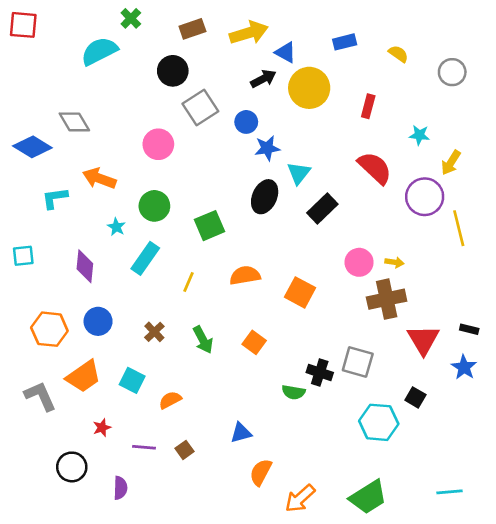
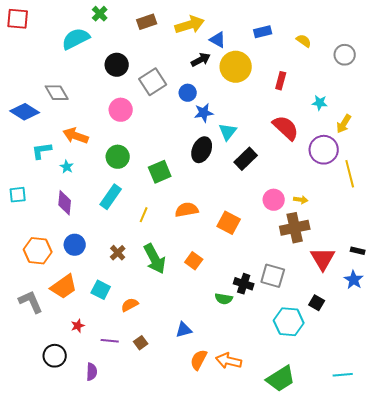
black circle: (173, 71) -> (117, 65), moved
cyan star: (116, 227) -> (67, 167), moved
green arrow: (203, 340) -> (155, 259), size x1.4
orange arrow: (300, 498) -> (229, 361), moved, turned 55

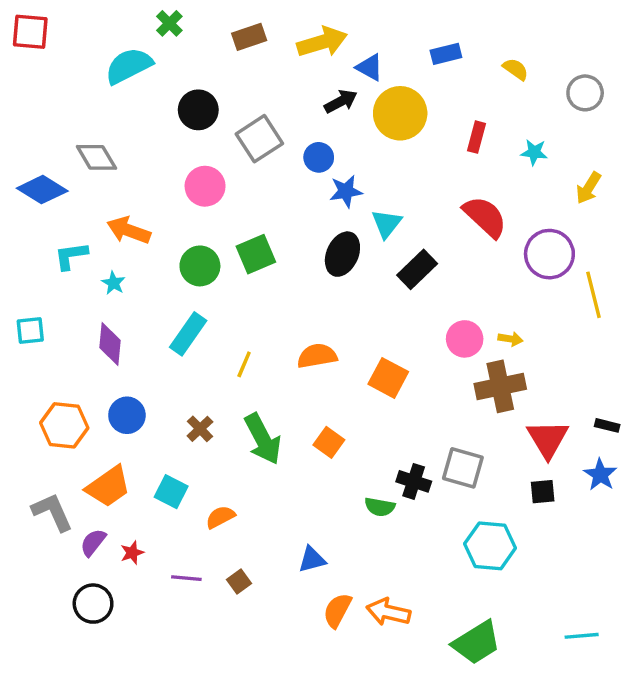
cyan star: (320, 103) -> (534, 152), moved
yellow arrow: (344, 124) -> (588, 188), moved
green square: (160, 172) -> (256, 254), moved
black square: (317, 303) -> (543, 492), moved, turned -35
purple semicircle: (92, 372) -> (93, 542), moved, turned -144

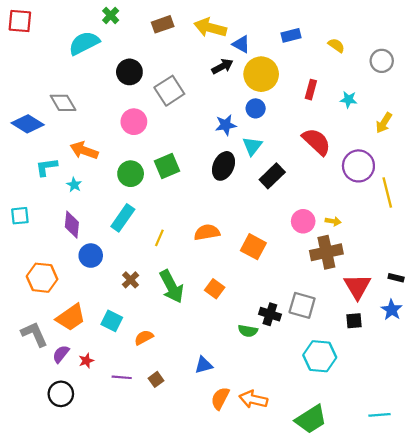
yellow arrow: (322, 42) -> (210, 28), turned -148
blue circle: (319, 157) -> (256, 108), moved
blue circle: (127, 415) -> (91, 256), moved

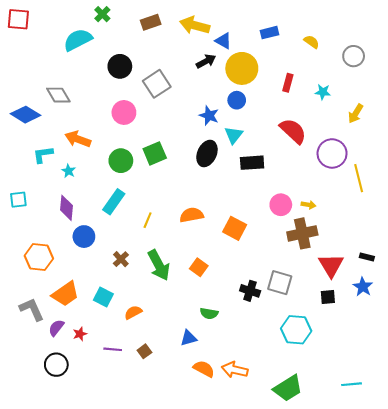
blue star: (226, 125) -> (209, 116), turned 30
black rectangle: (272, 176) -> (252, 163), turned 40
green semicircle: (248, 331) -> (209, 313), moved
orange semicircle: (220, 398) -> (204, 369), turned 90

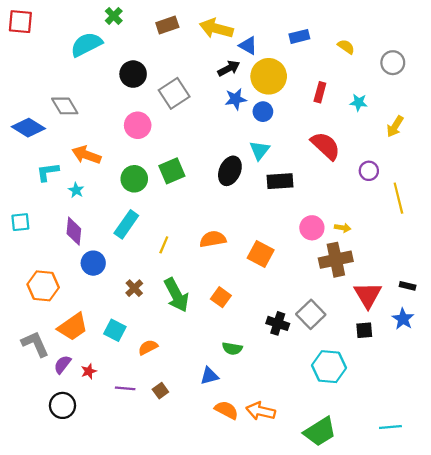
blue star: (209, 116) -> (236, 99), moved, turned -30
purple circle: (332, 153) -> (369, 171), size x0.6
gray square: (280, 283) -> (311, 314), turned 30

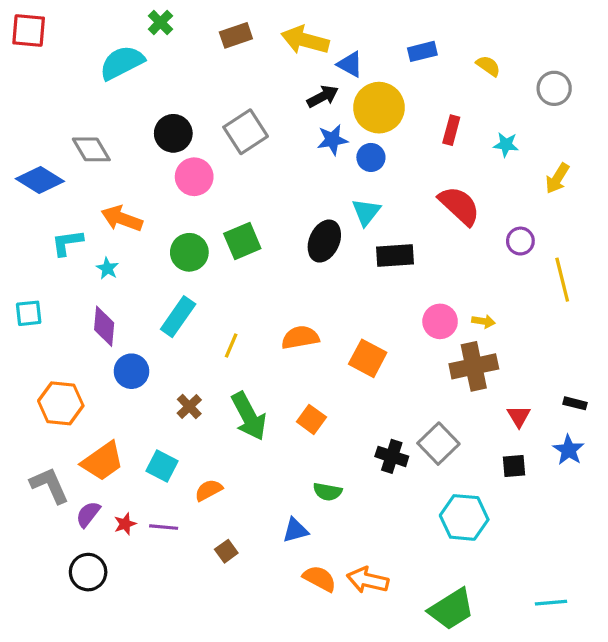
black circle: (133, 74) -> (173, 133), moved
red triangle: (368, 295) -> (519, 416), size x0.6
purple line: (125, 388) -> (164, 527), moved

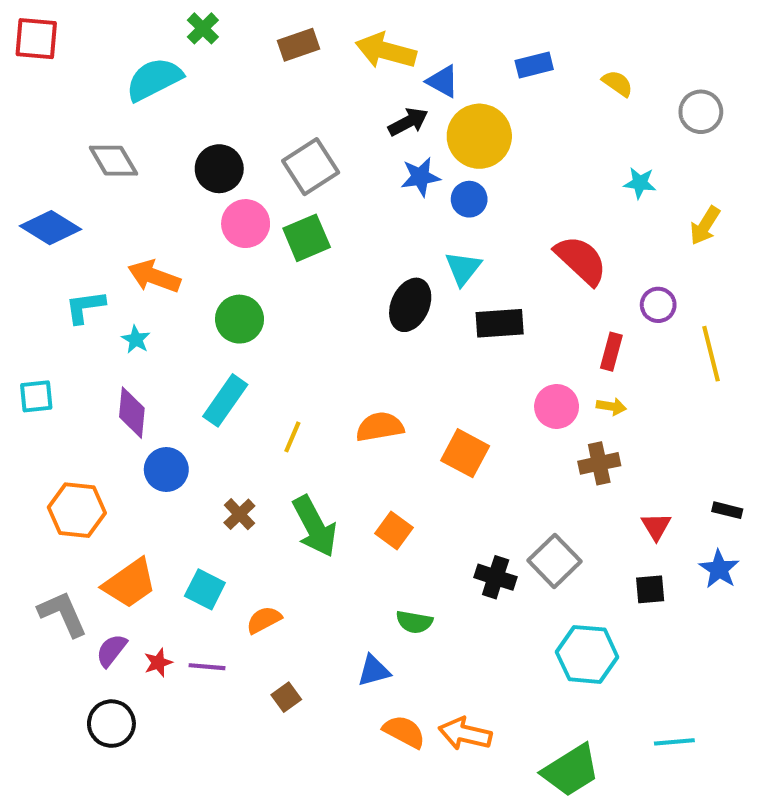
red rectangle: (451, 130) -> (611, 352), moved
gray diamond: (91, 149) -> (113, 161), moved
green square: (242, 241) -> (307, 238), moved
brown cross: (474, 366) -> (599, 463), size x0.7
cyan line: (551, 603) -> (674, 742), moved

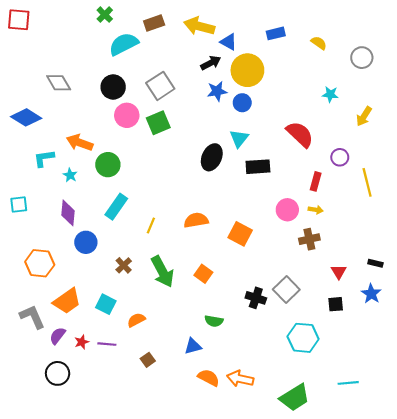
cyan semicircle: (154, 79) -> (124, 44), moved
green circle: (239, 319) -> (108, 165), moved

